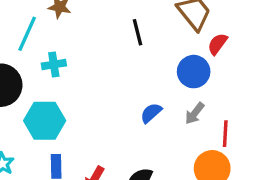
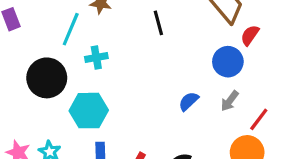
black line: (138, 32) -> (158, 23), moved
red line: (225, 134) -> (259, 119), turned 35

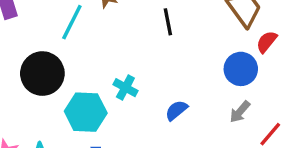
cyan cross: (96, 58) -> (125, 88), moved, turned 35
blue semicircle: (189, 101) -> (176, 110), moved

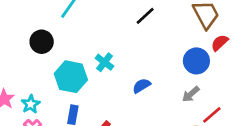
black line: (168, 22) -> (145, 16), turned 50
black circle: (42, 74) -> (42, 42), size x0.7

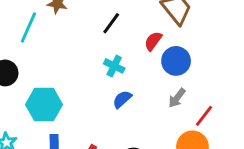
red semicircle: (220, 43) -> (153, 41), moved
cyan cross: (105, 62) -> (114, 66), moved

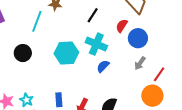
cyan cross: (114, 66) -> (96, 44), size x1.5
cyan hexagon: (44, 105) -> (66, 53), moved

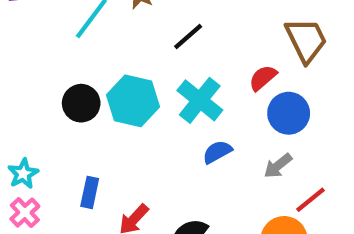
black line: (93, 15) -> (188, 37), moved
black circle: (23, 53) -> (81, 103), moved
blue semicircle: (103, 66) -> (217, 152), moved

